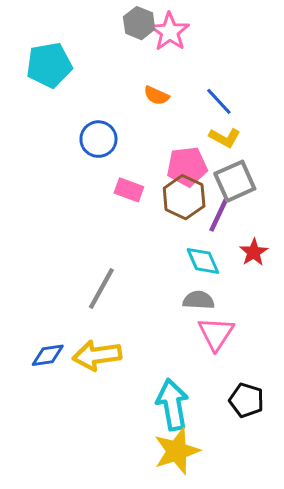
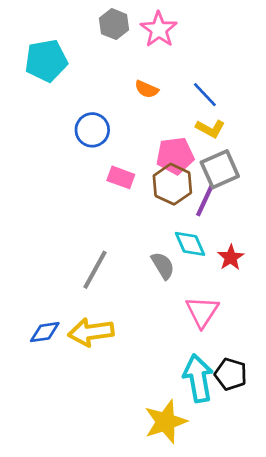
gray hexagon: (139, 23) -> (114, 24), moved
red star: (254, 252) -> (231, 257), moved
gray semicircle: (199, 300) -> (163, 266), moved, turned 56
cyan arrow: (172, 405) -> (198, 378), moved

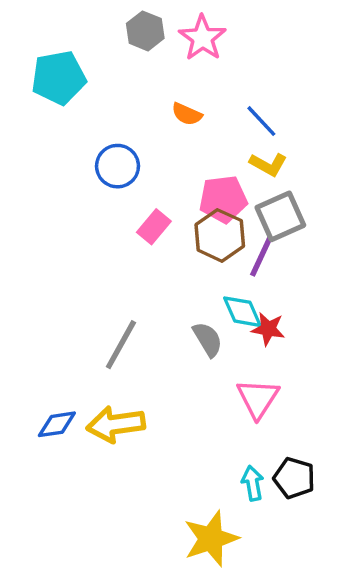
pink rectangle: (121, 177) -> (154, 227), turned -70
red star: (231, 257) -> (268, 329), moved, turned -30
cyan arrow: (198, 378) -> (253, 483), size x0.6

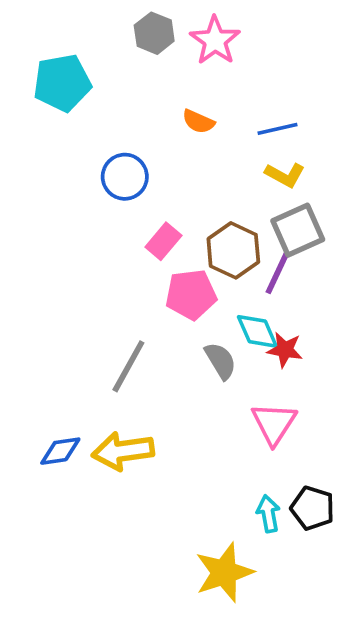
blue line: (261, 121) -> (278, 129), turned -60
pink pentagon: (223, 199) -> (191, 295), moved

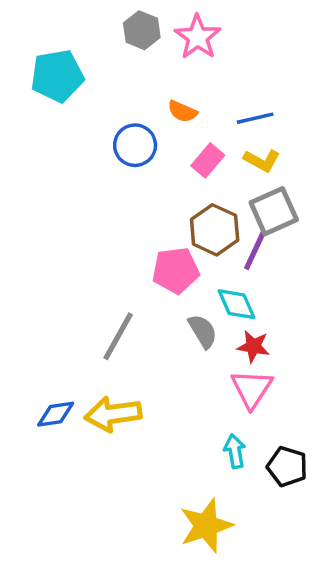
blue circle: (125, 177) -> (135, 145), moved
pink rectangle: (163, 241) -> (208, 160), moved
red star: (285, 350) -> (253, 346), moved
cyan arrow: (268, 514) -> (235, 451), moved

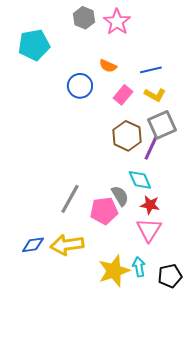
pink pentagon: (176, 270) -> (104, 211), moved
black pentagon: (287, 467) -> (170, 276), turned -30
yellow star: (206, 526) -> (114, 271), moved

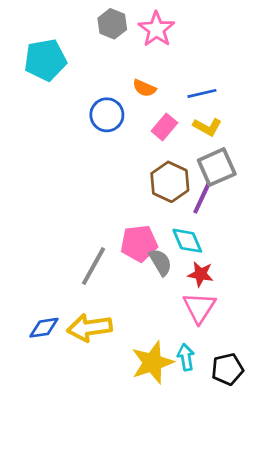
pink pentagon: (104, 211) -> (139, 243), moved

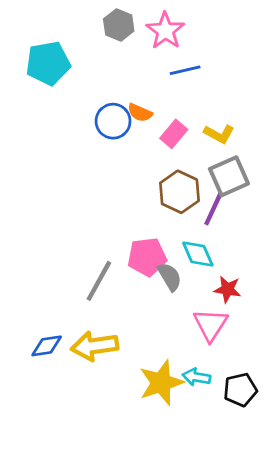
orange semicircle: (144, 88) -> (140, 113), moved
blue line: (202, 93) -> (185, 70), moved
red star: (201, 274) -> (228, 289), moved
cyan arrow: (186, 357) -> (196, 377), turned -70

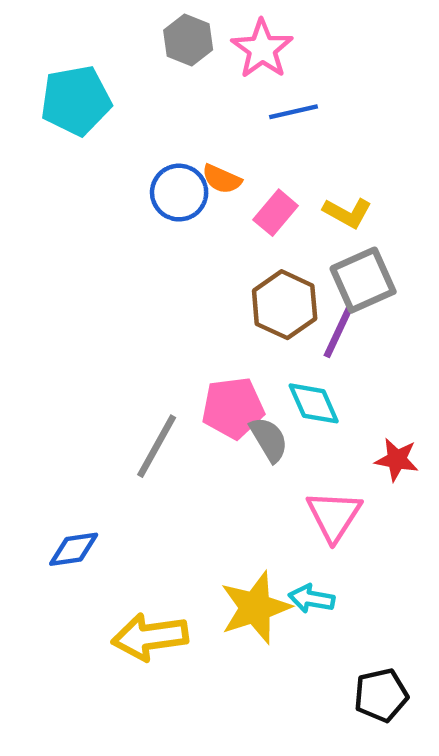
red star: (228, 289) -> (397, 460), moved
yellow arrow: (95, 346) -> (150, 637), moved
black pentagon: (240, 390) -> (381, 695), moved

